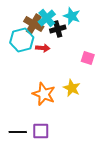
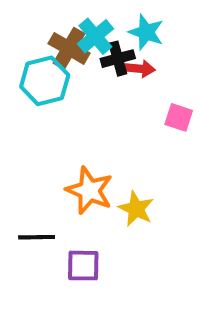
red arrow: (43, 48) -> (140, 69), moved
yellow star: (72, 88) -> (136, 209), moved
black line: (18, 132) -> (37, 237), moved

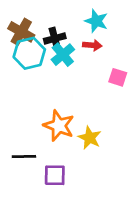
cyan cross: (95, 36) -> (63, 55), moved
brown cross: (69, 48) -> (21, 32), moved
black cross: (118, 59) -> (55, 38), moved

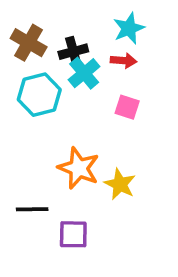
cyan star: (96, 21) -> (129, 28), turned 30
cyan hexagon: (29, 53) -> (39, 95), moved
pink square: (118, 77) -> (127, 107), moved

